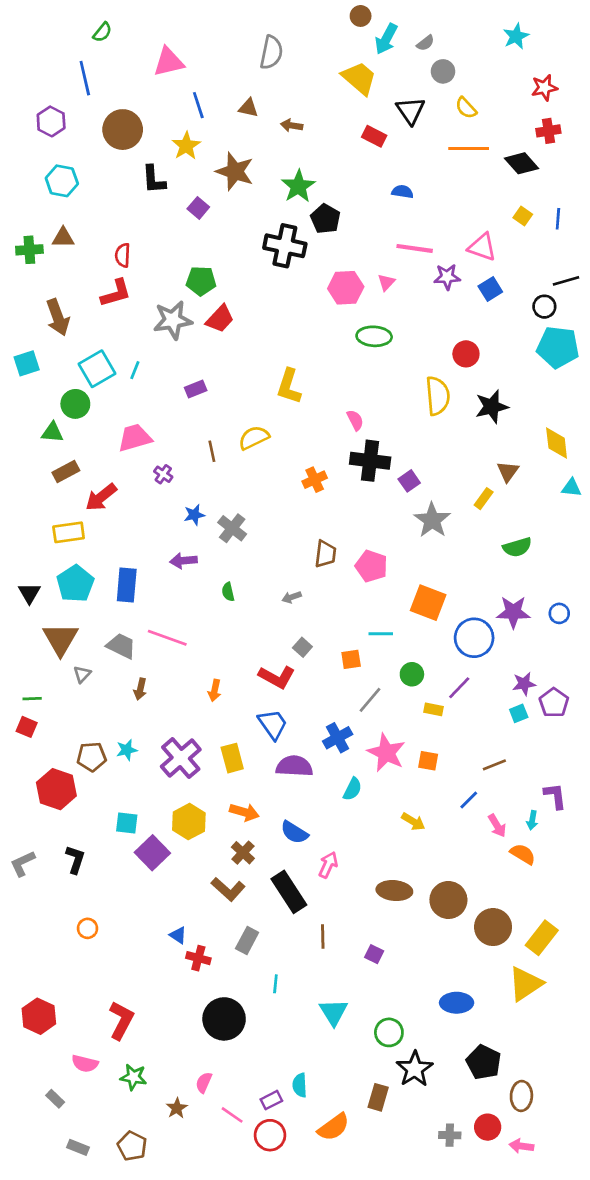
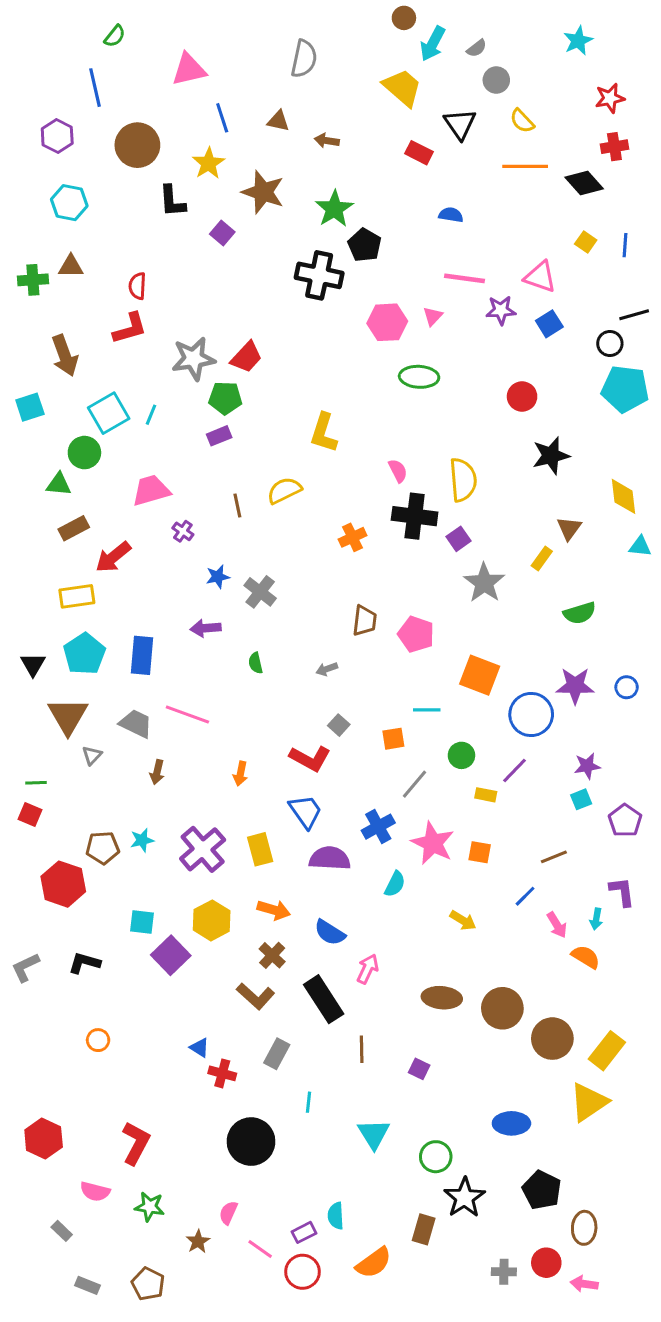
green pentagon: (201, 281) -> (225, 398), moved
yellow semicircle: (438, 396) -> (463, 480), moved
purple pentagon: (554, 703) -> (625, 821), moved
black L-shape: (75, 859) -> (84, 963), turned -92

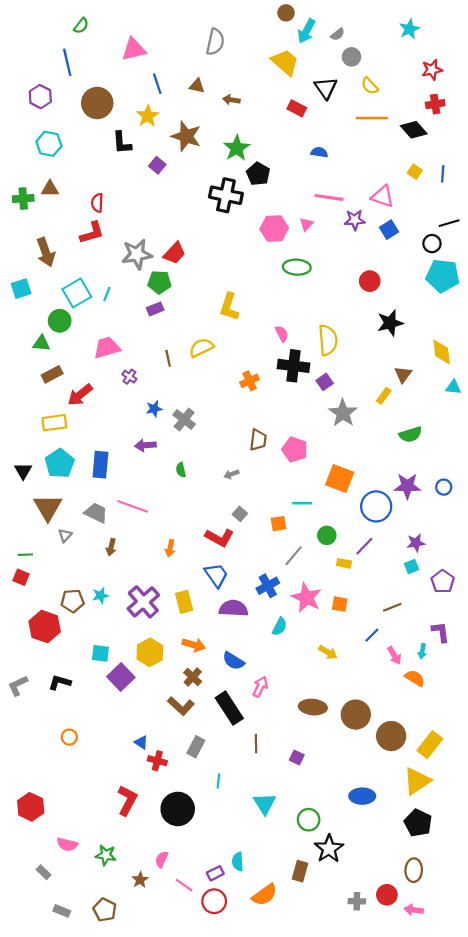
red L-shape: (136, 1143) -> (127, 800), moved
black pentagon: (542, 1190) -> (418, 823), moved

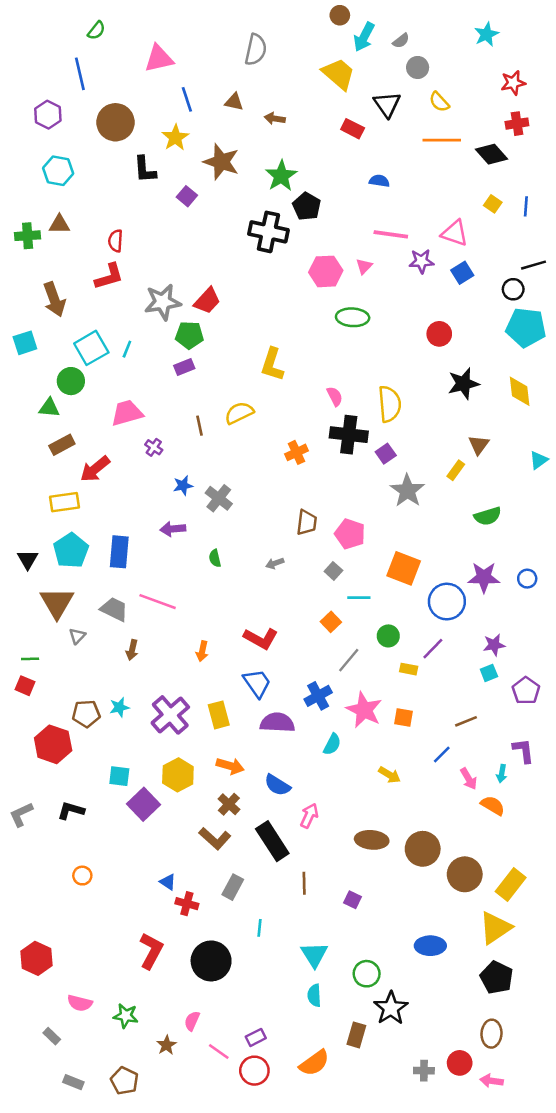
yellow diamond: (442, 352) -> (520, 391), moved
cyan triangle: (453, 387) -> (539, 460), turned -42
gray square: (240, 514) -> (333, 571), moved
orange square: (279, 524) -> (331, 622), turned -35
cyan semicircle: (238, 862) -> (314, 995), moved

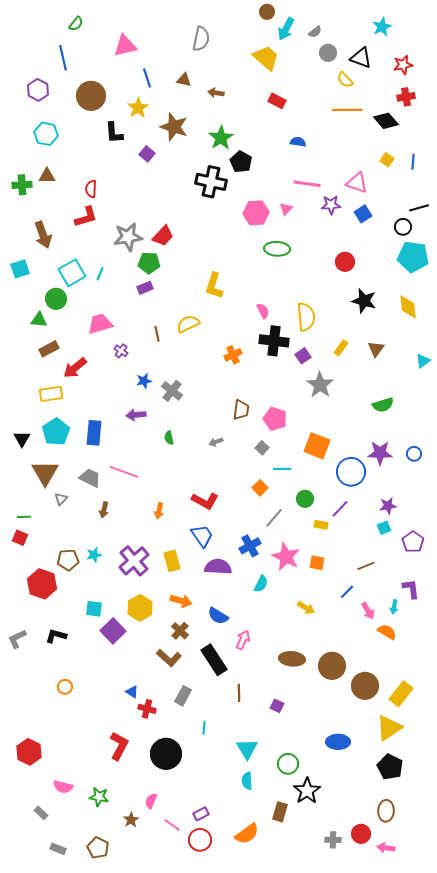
black triangle: (387, 104) -> (361, 58), moved, turned -35
black star: (463, 384) -> (364, 301), turned 30
yellow rectangle: (456, 470) -> (341, 348), moved

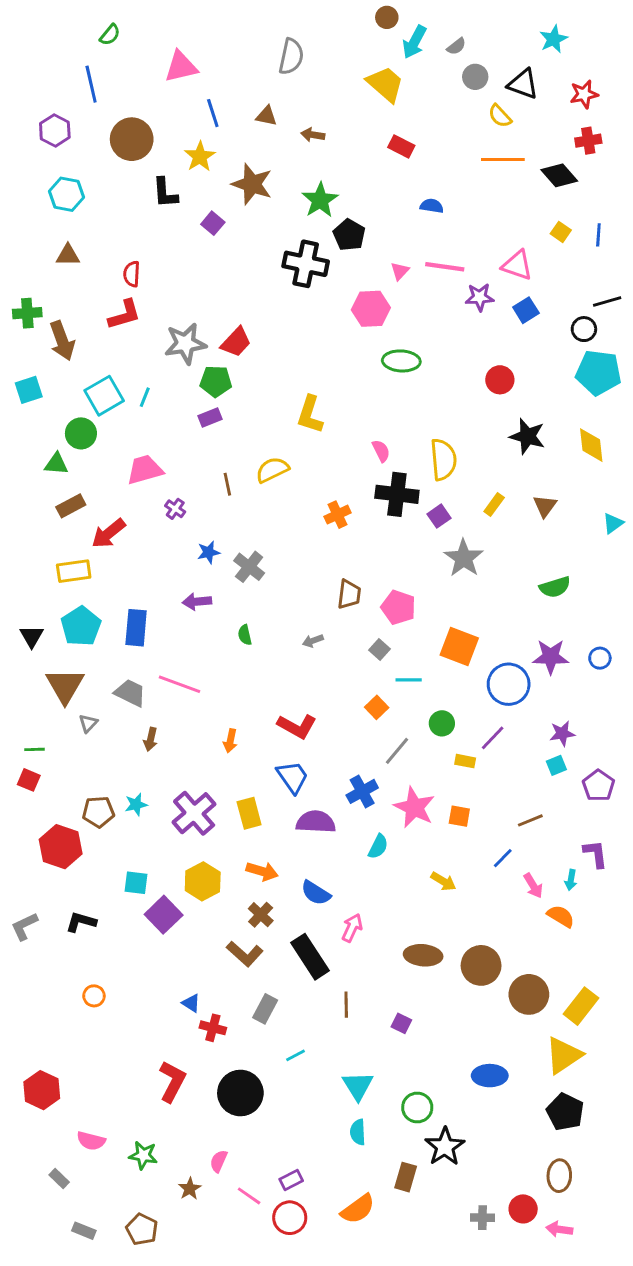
green cross: (22, 185) -> (27, 313), moved
pink triangle: (286, 209) -> (400, 271), moved
cyan line: (204, 728) -> (295, 1055), turned 56

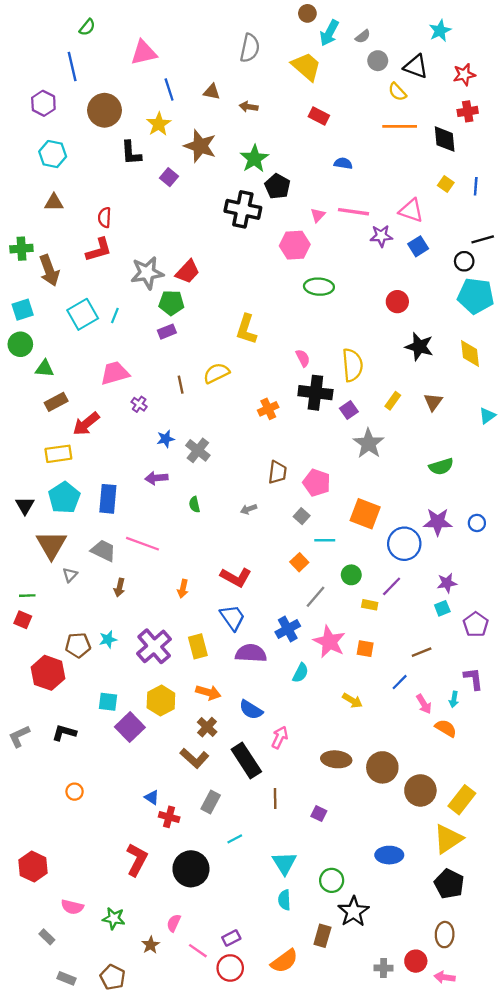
gray semicircle: (291, 57) -> (250, 48), moved
black diamond: (559, 175) -> (445, 139), turned 36
green circle: (81, 433) -> (20, 344), moved

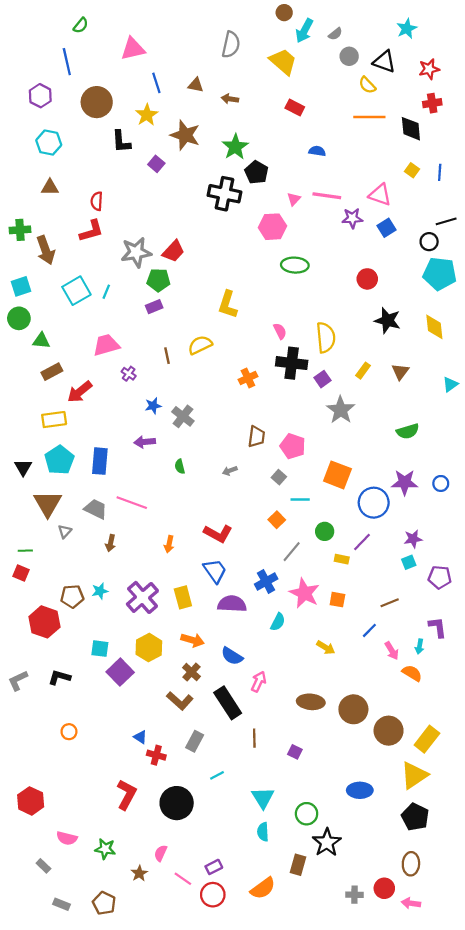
purple pentagon: (476, 624) -> (440, 577), turned -30

